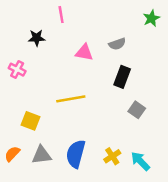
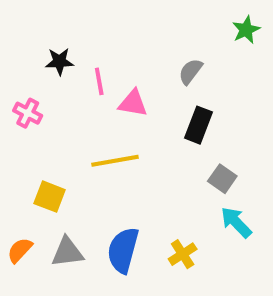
pink line: (61, 15) -> (99, 81), moved
gray semicircle: (117, 44) -> (191, 71), turned 147
pink triangle: (84, 52) -> (133, 103), moved
cyan arrow: (140, 161) -> (236, 222), moved

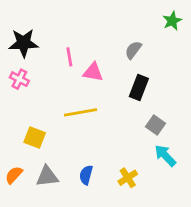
black star: (59, 62) -> (24, 43), moved, size x1.5
blue semicircle: (123, 250) -> (86, 175), size x0.6

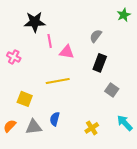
black star: (24, 43) -> (35, 22), moved
cyan arrow: (165, 156) -> (125, 123), moved
blue semicircle: (86, 175) -> (55, 119), moved

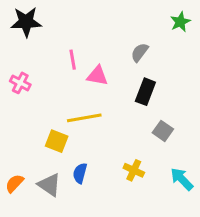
black star: (35, 22) -> (26, 22), moved
yellow square: (25, 99) -> (57, 141), moved
gray triangle: (34, 127) -> (49, 185), turned 42
yellow cross: (92, 128) -> (134, 170), moved, turned -32

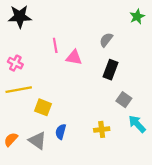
yellow line: (84, 118) -> (19, 90), moved
yellow cross: (134, 170) -> (102, 129), turned -32
cyan arrow: (182, 179) -> (137, 124), moved

